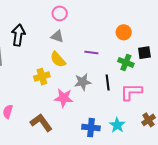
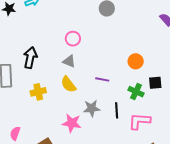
yellow cross: (42, 77) -> (38, 92), moved

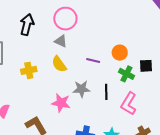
pink circle: (73, 39) -> (65, 19), size x1.5
black arrow: (30, 58) -> (27, 25), moved
orange circle: (136, 61) -> (120, 53), moved
pink L-shape: (139, 121) -> (129, 104), turned -65

